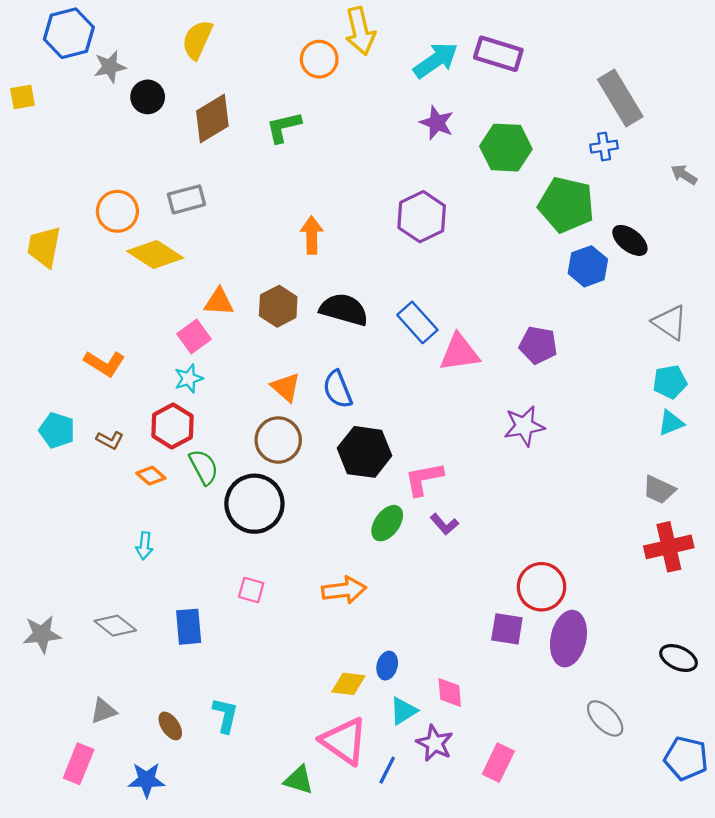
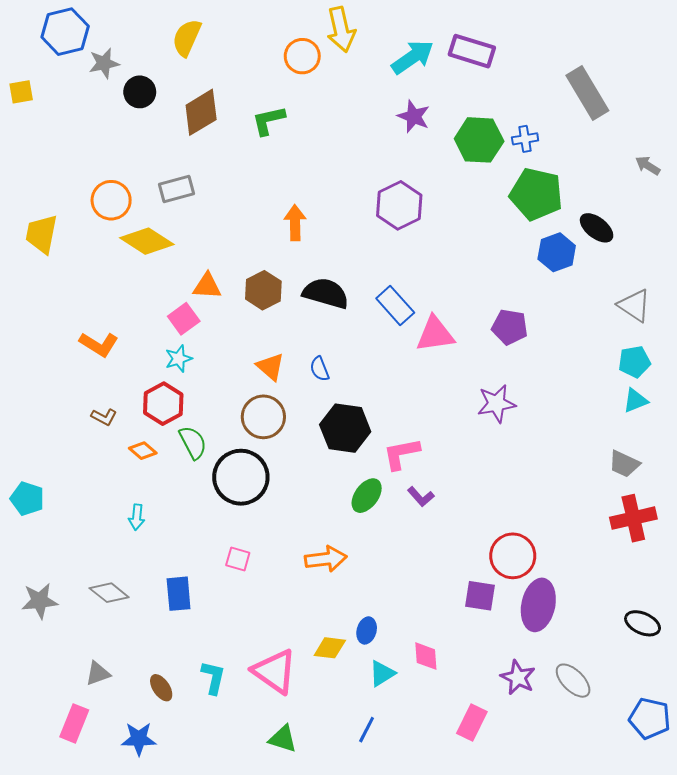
blue cross: (604, 147) -> (525, 139), moved
blue semicircle: (338, 389) -> (320, 369), size x0.7
cyan pentagon: (57, 430) -> (27, 499), moved
pink triangle: (344, 741) -> (275, 671), moved
purple star: (435, 743) -> (518, 678), moved

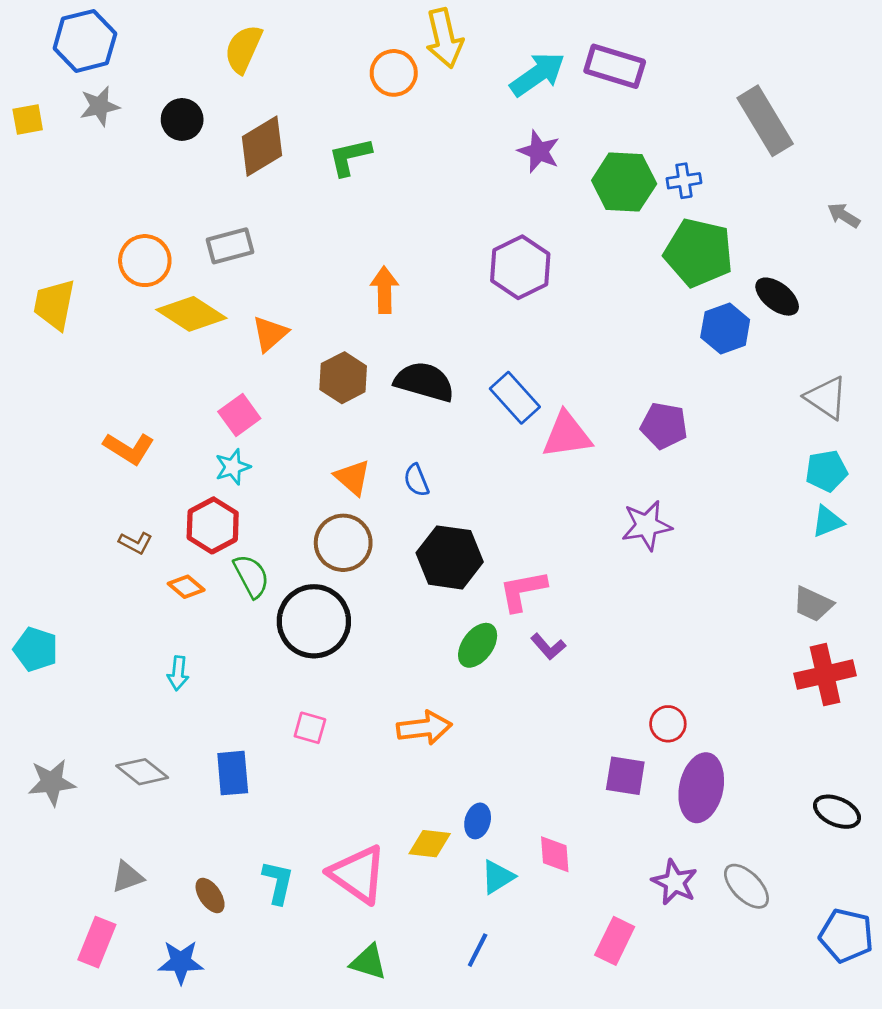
gray star: (104, 63) -> (100, 106), moved
orange triangle: (207, 286) -> (270, 334), moved, turned -44
red circle: (513, 556) -> (668, 724), size x0.6

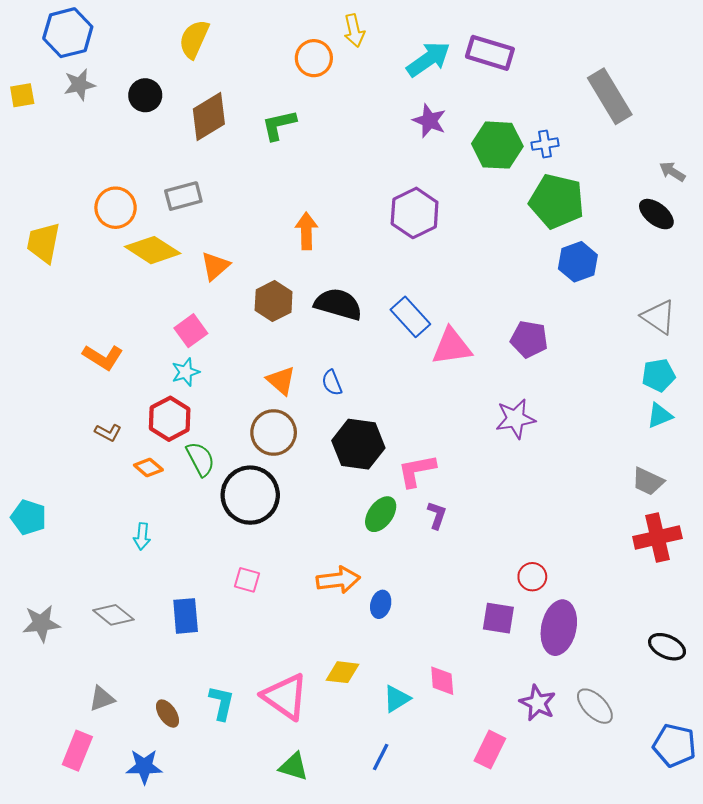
yellow arrow: (444, 38) -> (354, 31), size x0.7
black ellipse: (777, 297) -> (656, 214), moved
purple L-shape: (548, 647) -> (437, 515), turned -120
blue ellipse: (478, 821) -> (381, 604), moved

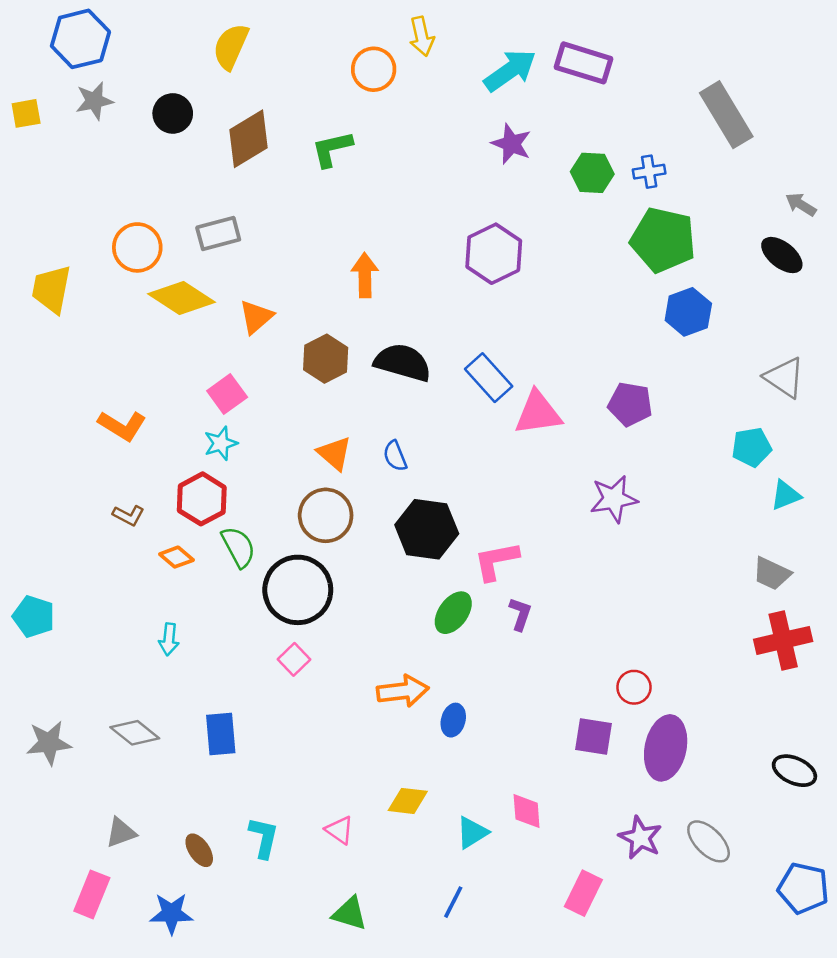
green hexagon: (497, 145) -> (592, 173), size x0.7
cyan pentagon: (659, 375) -> (752, 447), moved
pink square: (247, 580) -> (294, 659), moved, turned 30
pink triangle: (285, 697) -> (340, 830), size x0.5

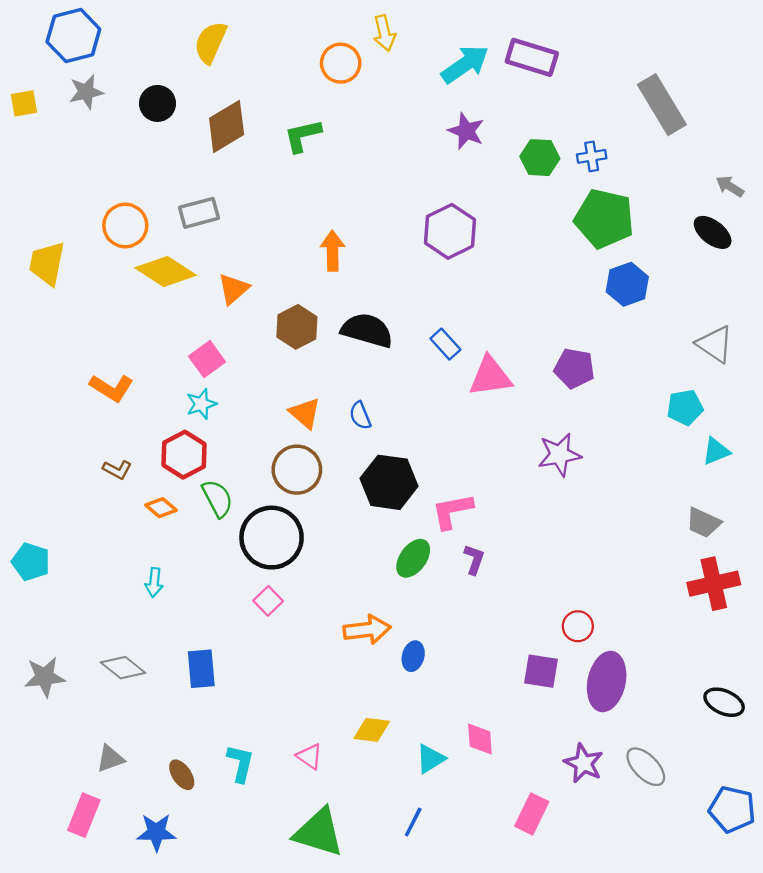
blue rectangle: (489, 378) -> (445, 344), size x0.7
green triangle: (350, 913) -> (319, 832), size x1.6

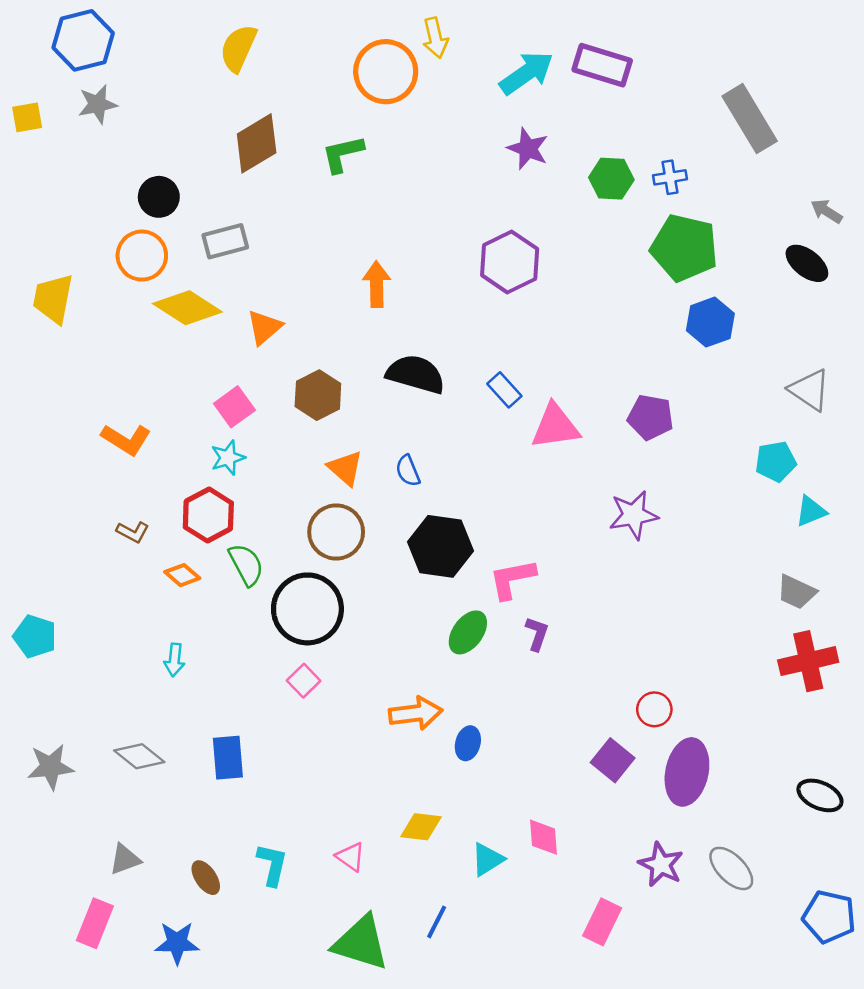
orange circle: (341, 63) -> (386, 72), size x1.4
black circle: (158, 103) -> (159, 197), moved
brown hexagon: (297, 327) -> (318, 395), moved
purple square: (541, 671) -> (613, 760), turned 30
blue line: (413, 822) -> (437, 922), moved

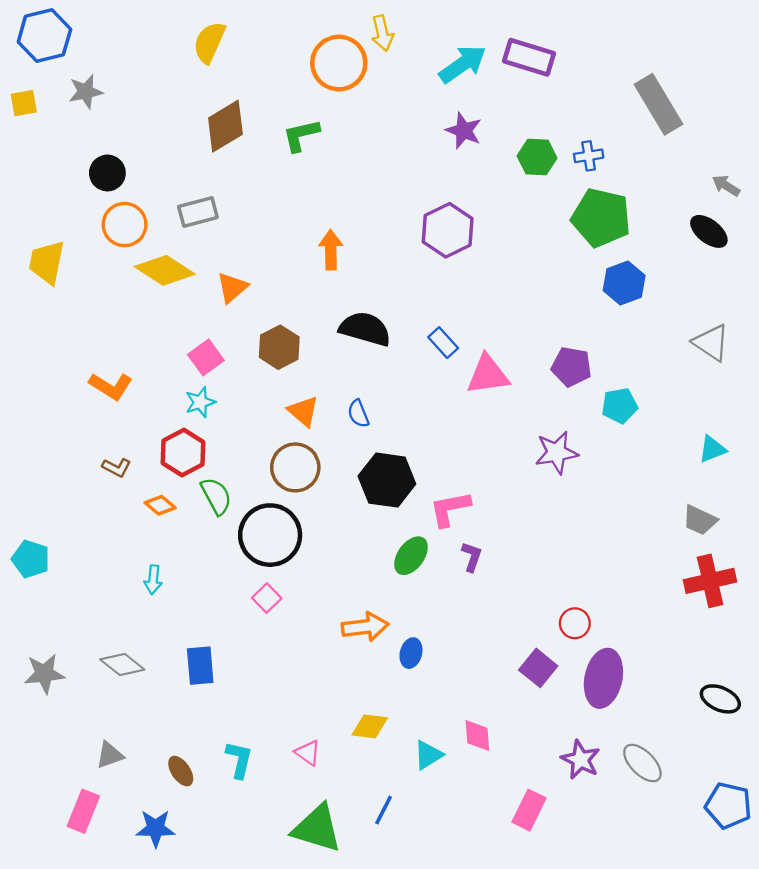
blue hexagon: (83, 40) -> (44, 36), moved
black circle: (159, 197) -> (107, 173), moved
cyan pentagon: (776, 462) -> (620, 406), moved

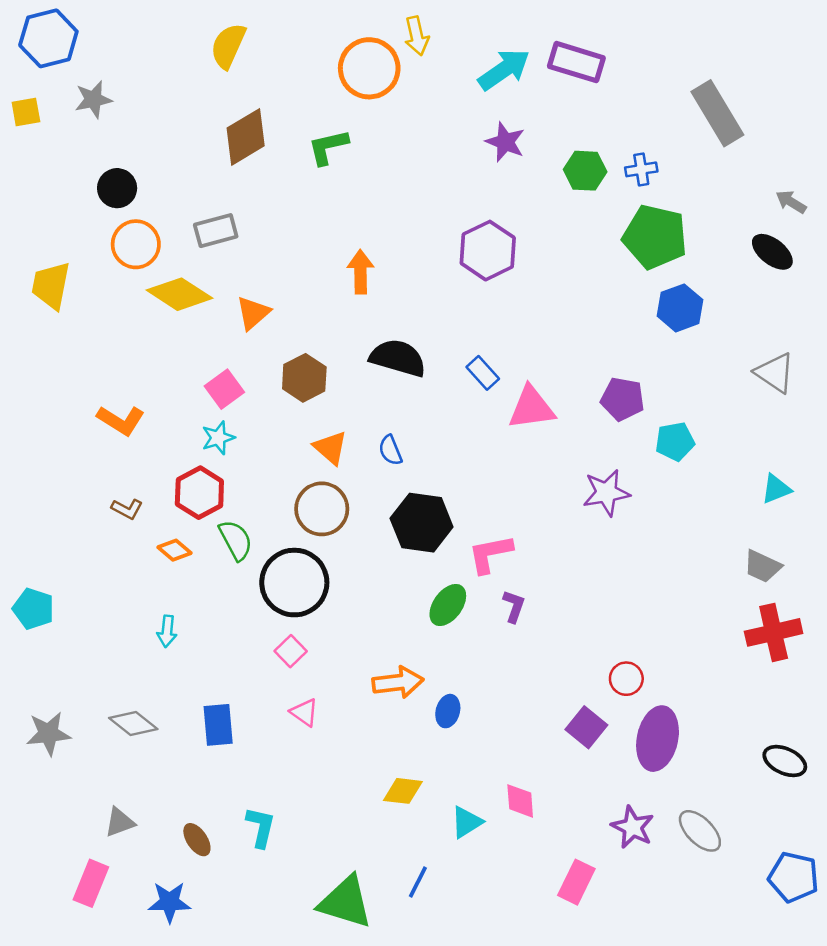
pink triangle: (308, 753) -> (304, 712), moved

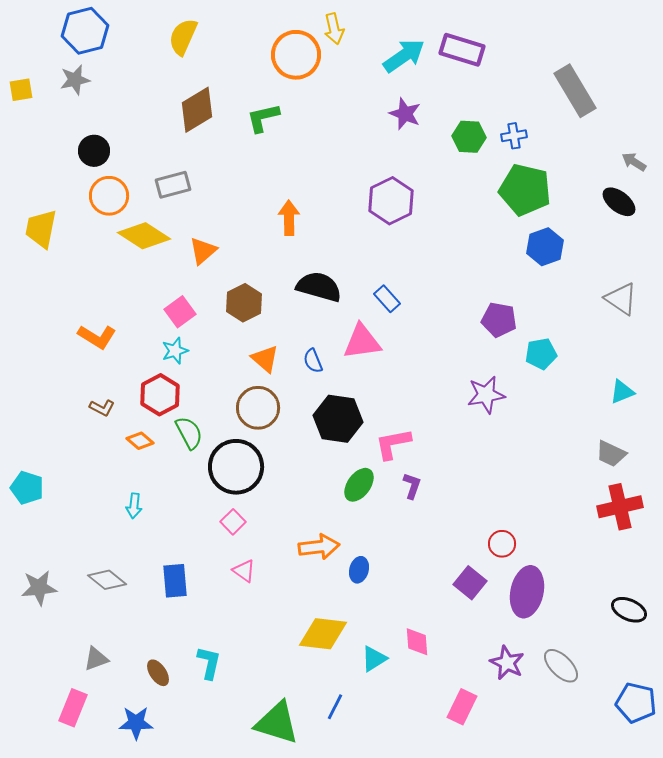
blue hexagon: (48, 38) -> (85, 31), moved
pink triangle: (531, 408) -> (362, 342), moved
yellow diamond: (403, 791) -> (323, 634), size x1.5

